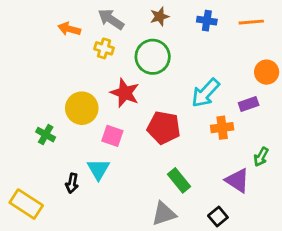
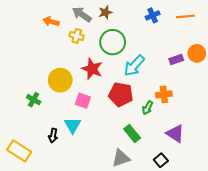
brown star: (160, 16) -> (105, 12), moved
blue cross: (207, 21) -> (153, 15), turned -32
cyan arrow: (205, 93) -> (134, 66), moved
purple rectangle: (249, 104) -> (176, 60), moved
green arrow: (261, 157) -> (148, 108), moved

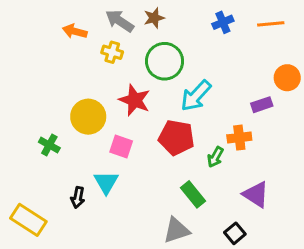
purple rectangle: (176, 60) -> (262, 105), moved

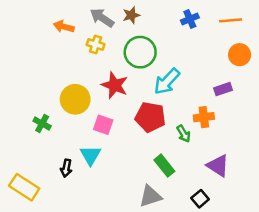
orange circle: (287, 78) -> (240, 55), moved
green arrow: (215, 157) -> (183, 134), turned -60

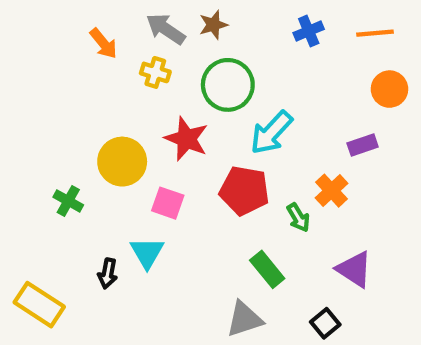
orange arrow: (64, 27) -> (103, 43), turned -144
orange cross: (204, 117) -> (331, 191), turned -36

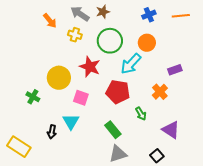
orange circle: (390, 89) -> (147, 43), moved
green arrow: (298, 218) -> (141, 114), moved
green rectangle: (267, 269) -> (113, 130), moved

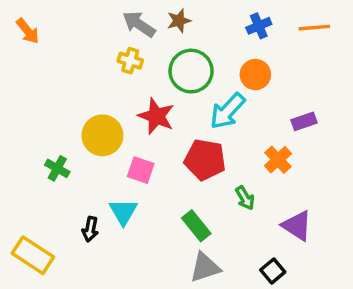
orange arrow: (50, 21) -> (28, 31), moved

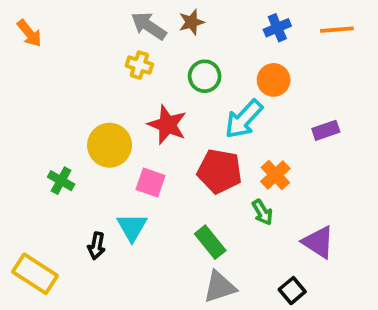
green circle: (191, 71) -> (205, 76), size x0.7
orange cross: (278, 160) -> (275, 175), moved

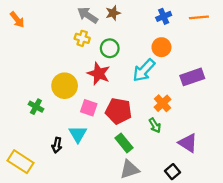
green circle: (205, 76) -> (110, 48), moved
purple rectangle: (326, 130) -> (192, 77), size x1.5
red pentagon: (220, 171) -> (119, 111), moved

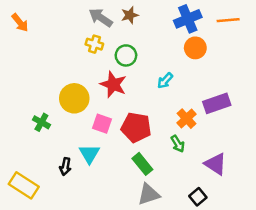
blue cross: (164, 16) -> (188, 19), size x1.5
orange circle: (161, 47) -> (195, 48), moved
cyan arrow: (144, 70) -> (165, 81), size x0.6
purple rectangle: (192, 77) -> (217, 103), moved

